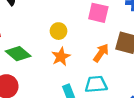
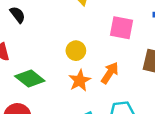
orange arrow: (101, 53) -> (110, 73), moved

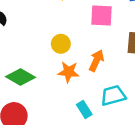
orange star: (80, 80) -> (69, 72), turned -30

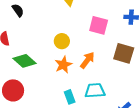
orange star: (69, 72) -> (63, 65), turned 30

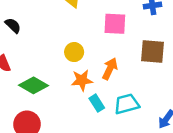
orange star: (63, 65) -> (82, 80), turned 30
cyan rectangle: (70, 97) -> (97, 103), moved

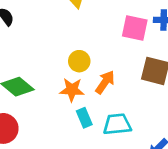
pink square: (115, 24) -> (135, 28), moved
yellow circle: (74, 52) -> (79, 61), moved

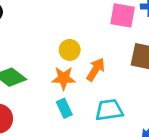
cyan rectangle: (84, 118) -> (64, 108), moved

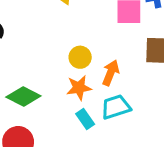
cyan trapezoid: (109, 110) -> (116, 107), moved

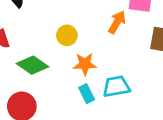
yellow circle: (80, 57) -> (67, 35), moved
orange arrow: (111, 73) -> (117, 22), moved

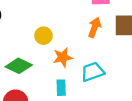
orange arrow: (117, 22) -> (95, 27), moved
cyan rectangle: (87, 94) -> (61, 88), moved, turned 35

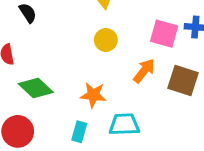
yellow circle: (43, 36) -> (106, 40), moved

